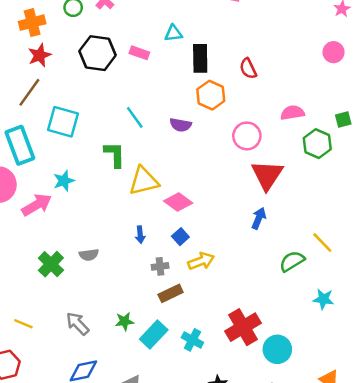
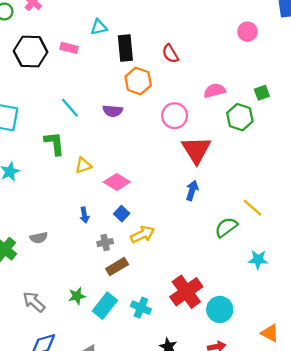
yellow triangle: (144, 181) -> (83, 165), size x0.6

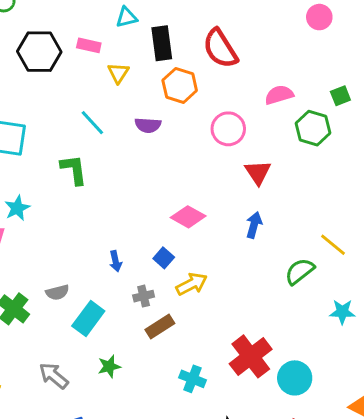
red semicircle: (170, 54) -> (220, 49), size x1.6
red triangle: (196, 150) -> (258, 172), size x0.7
yellow triangle: (83, 165) -> (118, 73), moved, turned -36
pink diamond: (117, 182) -> (188, 217), moved
cyan rectangle: (105, 306) -> (88, 318), moved

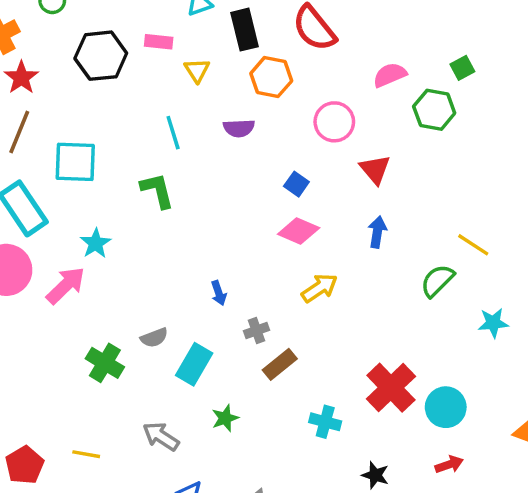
cyan line: (92, 123) -> (173, 133), turned 32
blue square: (164, 258) -> (296, 184), moved
yellow arrow: (192, 284) -> (319, 288), moved

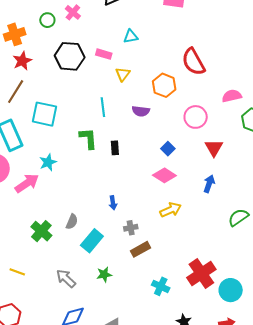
black rectangle: (244, 30) -> (115, 148), moved, size x0.6
gray semicircle: (154, 338) -> (72, 222), turned -56
yellow line: (86, 454) -> (17, 272), moved

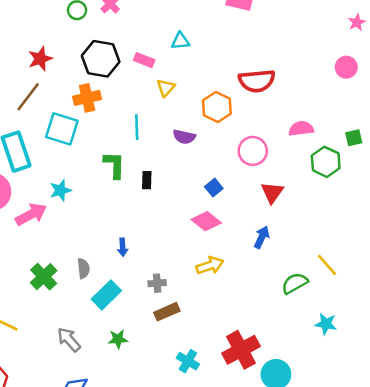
orange cross: (15, 34) -> (87, 98), moved
red semicircle: (193, 62) -> (257, 81), turned -72
blue arrow: (113, 203) -> (123, 247), moved
gray semicircle: (72, 222) -> (83, 268), turned -35

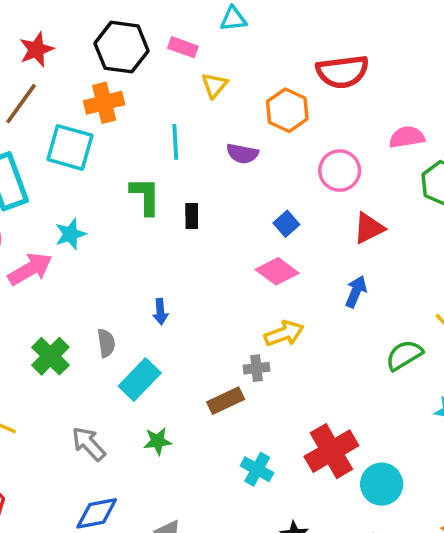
red triangle: (272, 192) -> (369, 228), turned 30
gray cross: (157, 283) -> (257, 368), moved

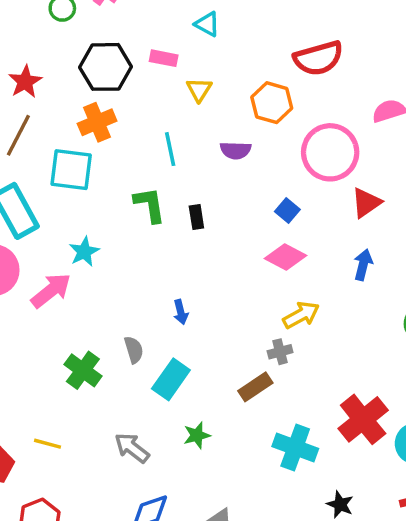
cyan triangle: (233, 19) -> (207, 24), turned 44
pink circle: (340, 171) -> (330, 152), size x1.4
cyan cross: (257, 469) -> (295, 448), size x1.4

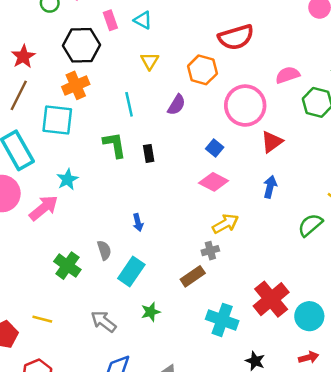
cyan triangle: (207, 24) -> (143, 20), moved
pink rectangle: (164, 58) -> (110, 20), moved, turned 60
purple semicircle: (236, 150) -> (176, 105), turned -60

